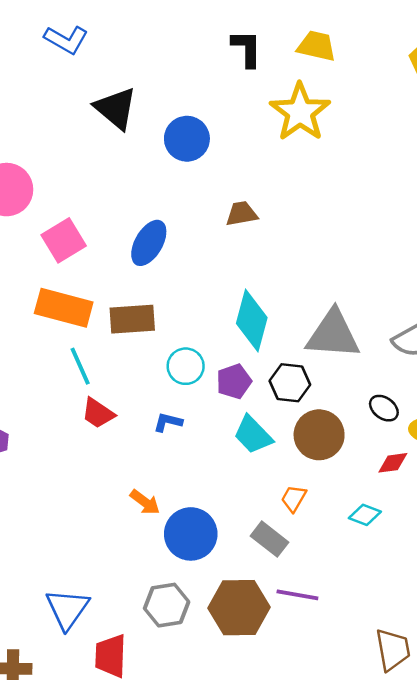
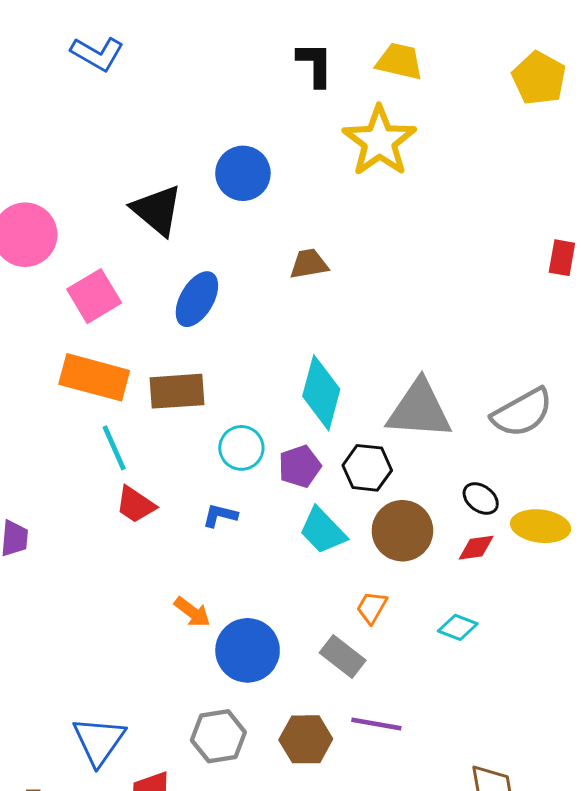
black triangle: (116, 108) -> (157, 210), moved
red diamond: (393, 463) -> (476, 548), moved
brown hexagon: (239, 608) -> (306, 739), size x0.7

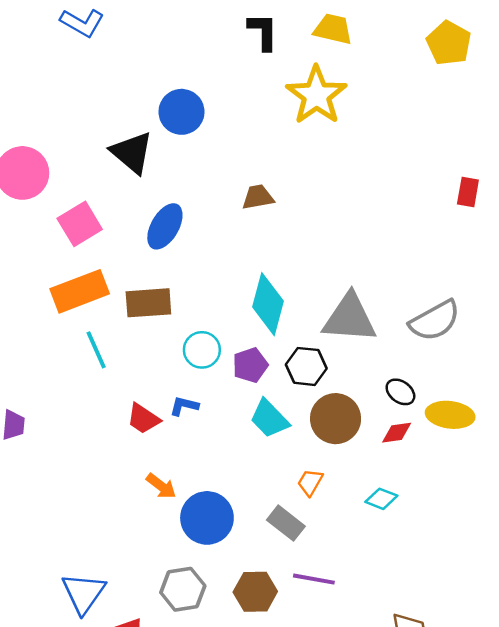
blue circle: (243, 173) -> (181, 112), moved
orange rectangle: (94, 377) -> (80, 291), turned -36
red trapezoid: (136, 505) -> (143, 419), moved

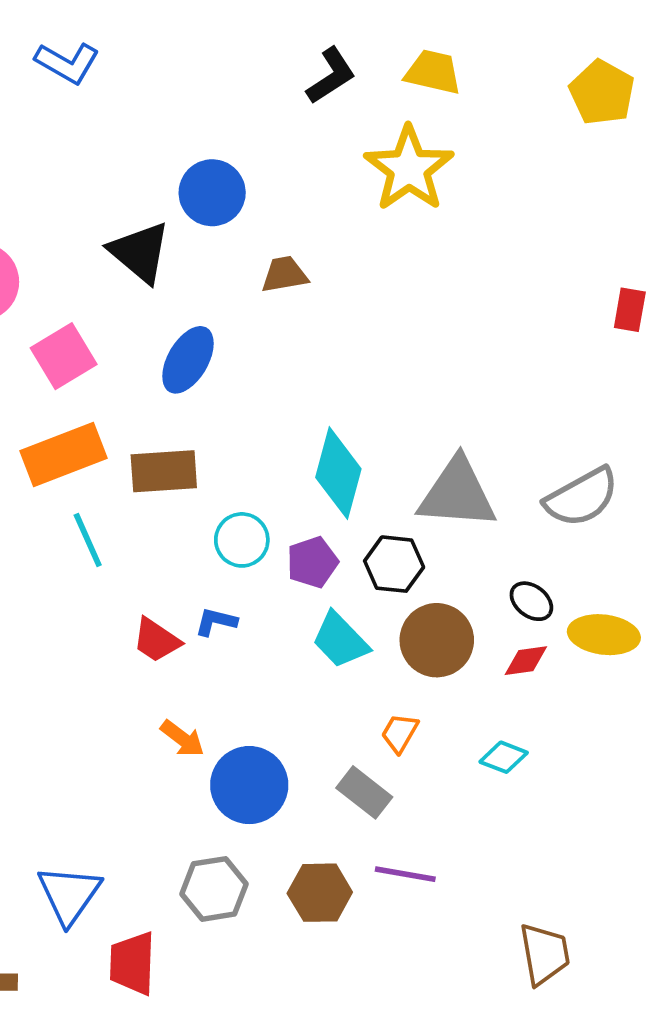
black L-shape: (263, 32) -> (331, 76), turned 57
brown trapezoid: (258, 197) -> (285, 274), moved

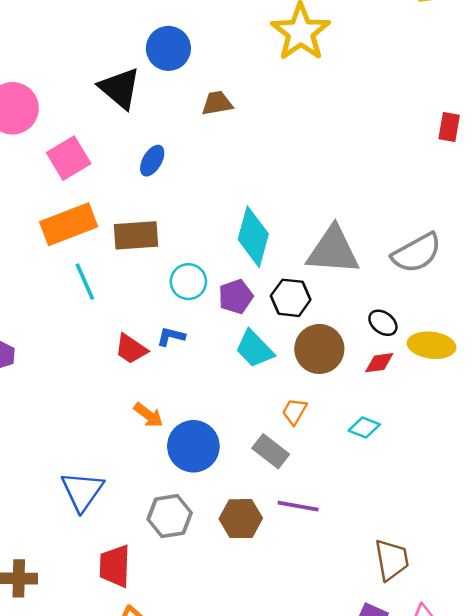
blue ellipse: (188, 360) -> (152, 161), size x0.7
blue triangle: (69, 895) -> (82, 491), moved

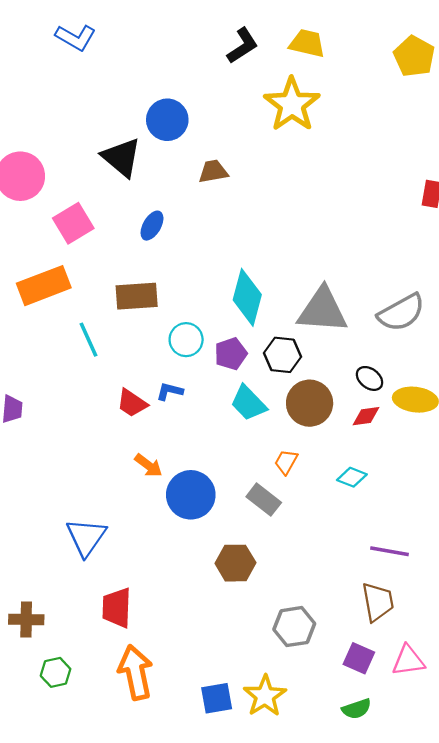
orange rectangle: (69, 224) -> (44, 286), moved
purple line: (298, 506) -> (389, 551), moved
gray hexagon: (170, 516) -> (294, 627), moved

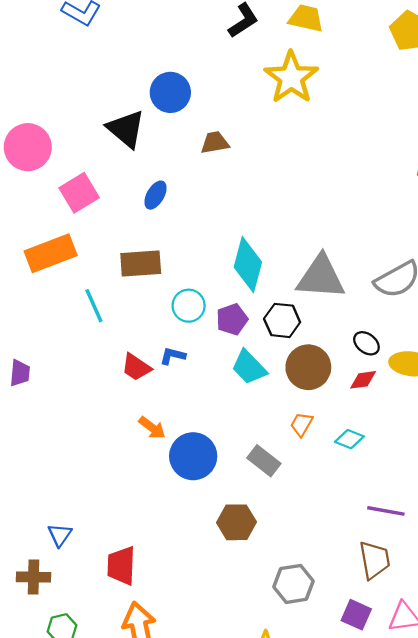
orange trapezoid: (286, 462) -> (301, 424), moved
blue triangle: (86, 537) -> (60, 535), moved, size x0.6

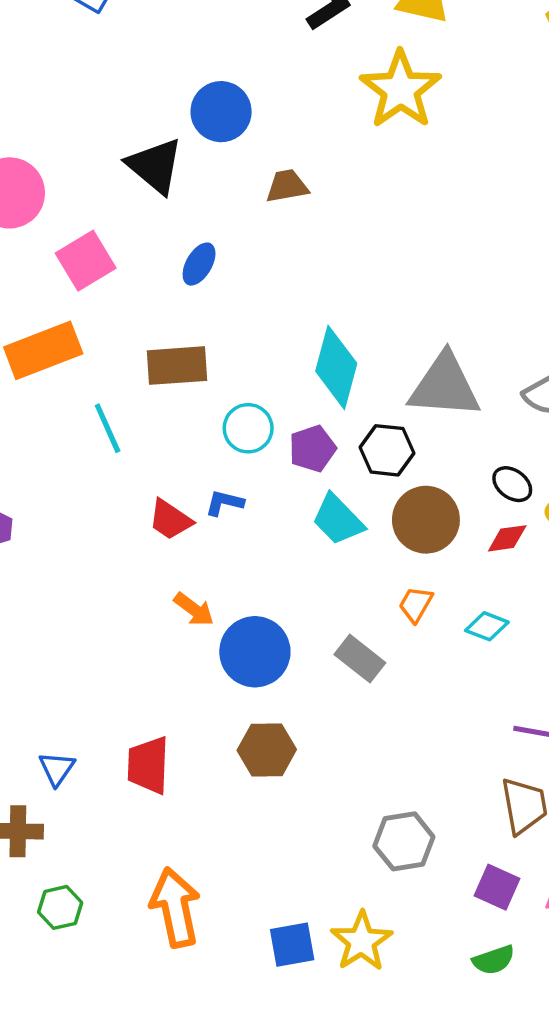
brown hexagon: (236, 522) -> (267, 750), moved
red trapezoid: (121, 566) -> (148, 765), moved

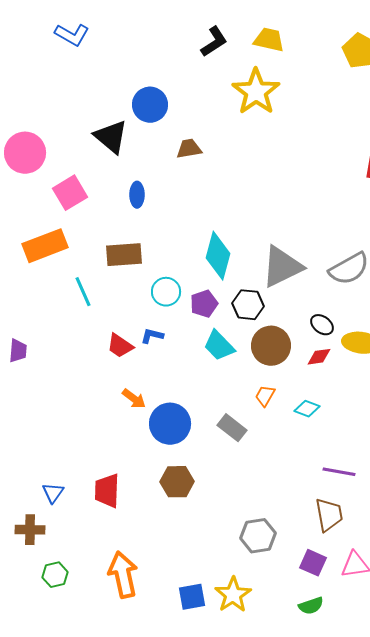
blue ellipse: (199, 264) -> (137, 195), turned -30
gray triangle: (445, 386) -> (282, 267), turned -30

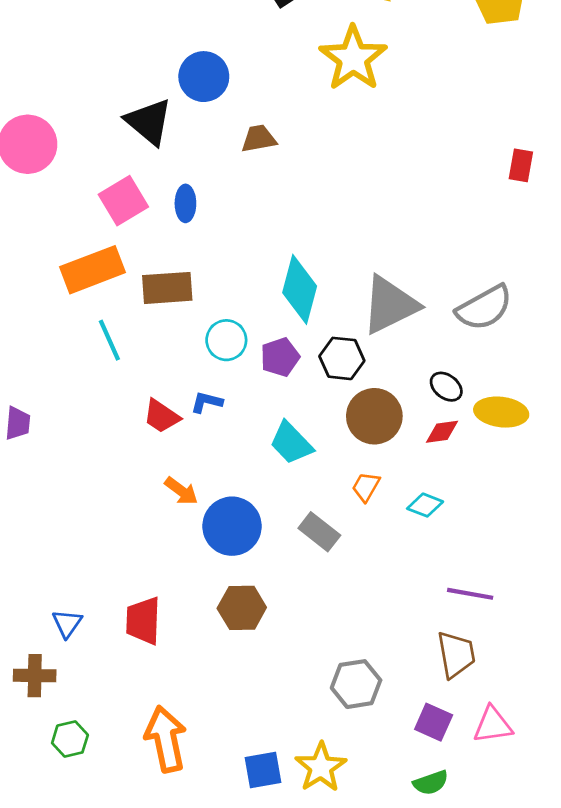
pink square: (70, 193) -> (123, 201), moved
orange rectangle: (45, 246) -> (92, 270), moved
cyan trapezoid: (219, 346) -> (291, 443), moved

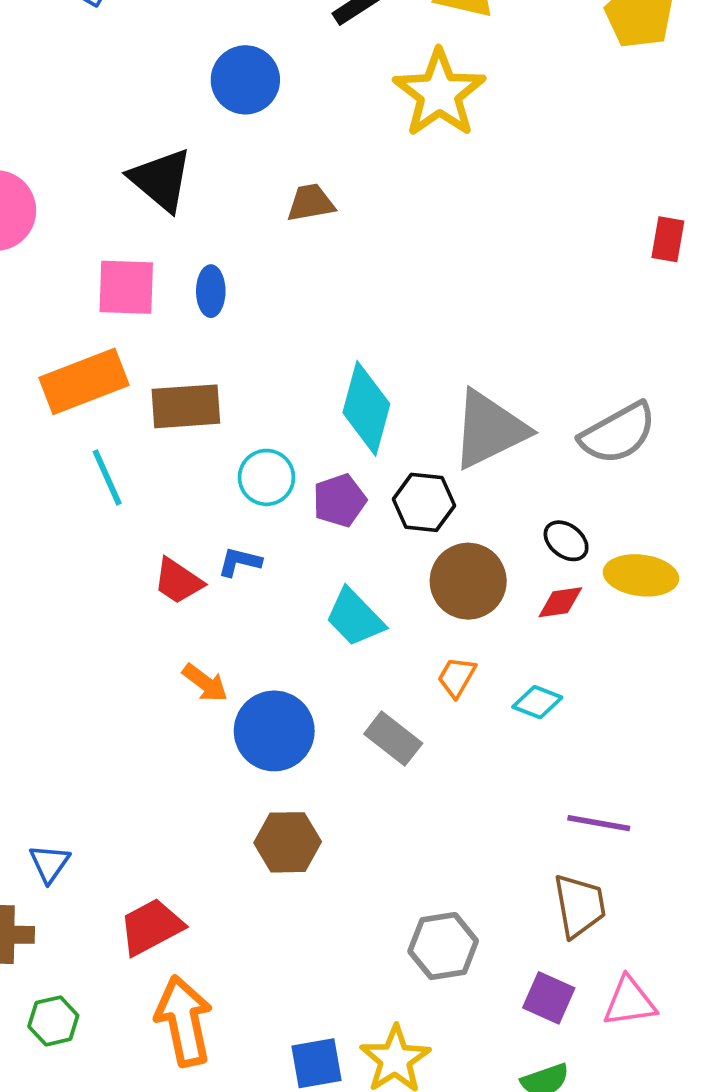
blue circle: (204, 77) -> (245, 80), moved
pink square: (123, 201) -> (126, 287), turned 33
red trapezoid: (143, 621) -> (151, 927), moved, turned 60

